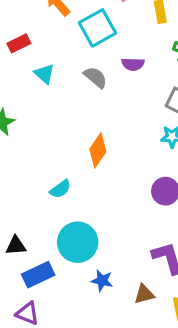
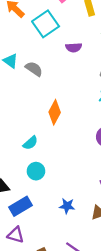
gray semicircle: (95, 77) -> (34, 69), moved
cyan circle: (78, 242) -> (36, 171), moved, size x0.6

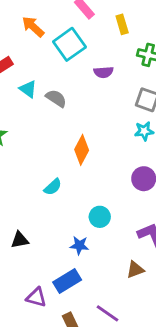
cyan circle: (36, 171) -> (100, 217), moved
blue rectangle: (20, 206) -> (67, 281), moved
blue star: (67, 206) -> (79, 245), moved

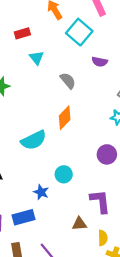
cyan square: (69, 44) -> (79, 32), turned -30
gray semicircle: (56, 98) -> (68, 81), moved
cyan semicircle: (53, 187) -> (34, 140), size x1.6

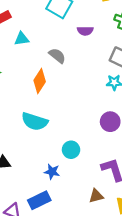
cyan triangle: (37, 58) -> (22, 39), turned -49
orange diamond: (65, 118) -> (40, 81), moved
cyan semicircle: (34, 140) -> (35, 121), turned 55

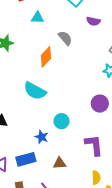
brown triangle: (96, 196) -> (60, 163), moved

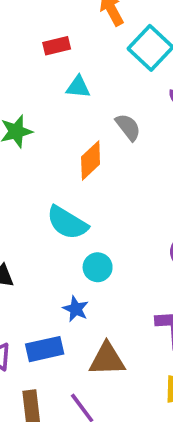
cyan circle: (61, 121) -> (98, 267), moved
brown triangle: (60, 163) -> (107, 359), size x1.5

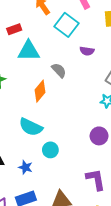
cyan triangle: (78, 87) -> (29, 51), size x1.6
blue star: (76, 309) -> (25, 167), moved

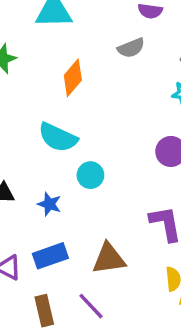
gray semicircle: (59, 70) -> (131, 48), moved, turned 112

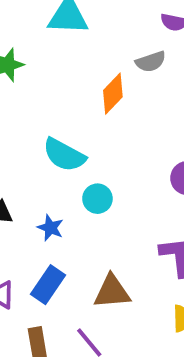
orange diamond: (73, 78) -> (113, 94), moved
blue rectangle: (50, 256) -> (48, 285), turned -40

